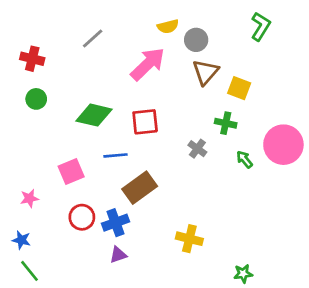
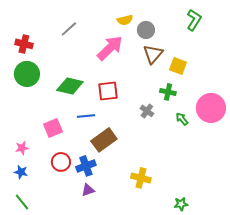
green circle: (36, 99) -> (27, 74), size x1.6
blue star: (21, 240) -> (21, 172), moved

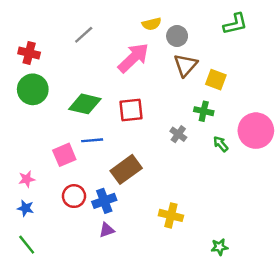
green L-shape: (194, 20) -> (235, 24), turned 45
blue line: (86, 116) -> (92, 140), moved

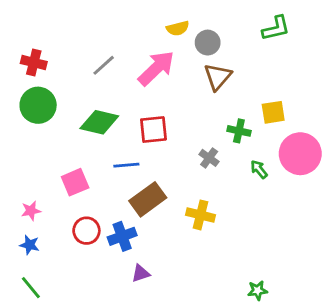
gray line: (84, 35) -> (104, 65), moved
yellow square: (216, 80) -> (273, 112), moved, turned -30
blue line: (92, 140) -> (126, 165), moved
yellow cross: (171, 215) -> (200, 215), moved
purple triangle: (107, 230) -> (141, 273), moved

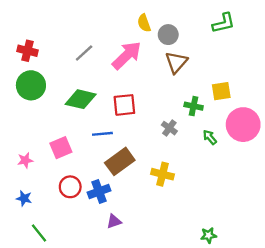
yellow semicircle: (178, 28) -> (144, 23), turned 84
pink star: (31, 211) -> (25, 160), moved
green line: (31, 288) -> (39, 233), moved

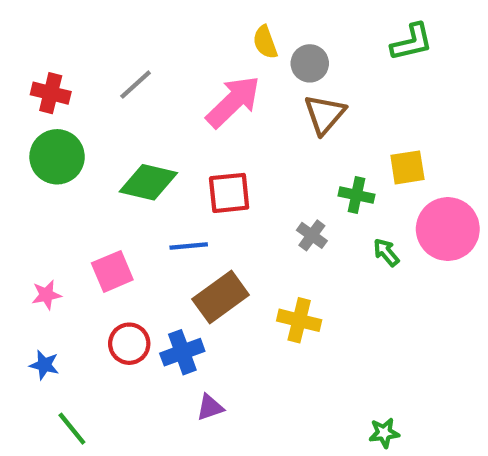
gray line: (84, 53) -> (136, 85), moved

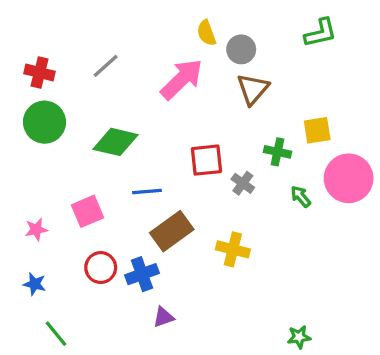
red square: (229, 193) -> (206, 160), moved

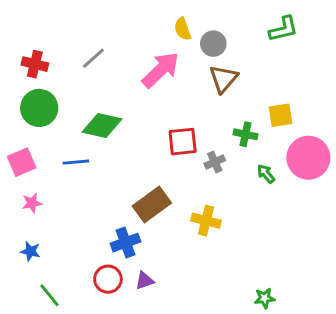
gray cross: (243, 183) -> (215, 162), turned 30
blue line: (147, 192) -> (76, 162), moved
pink square: (87, 211) -> (22, 162), moved
red circle: (101, 268) -> (108, 279), moved

